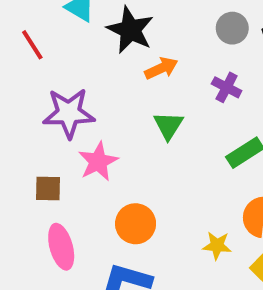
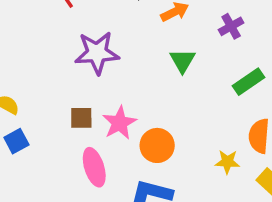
purple cross: (227, 87) -> (231, 26), turned 35
pink star: (98, 162) -> (119, 123), moved

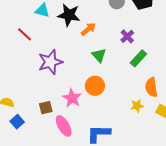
purple cross: (231, 26) -> (127, 36), moved
brown square: (81, 118) -> (46, 108), moved
orange circle: (157, 145) -> (95, 86), moved

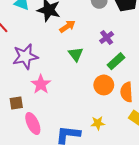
orange circle: (95, 86) -> (104, 85), moved
pink star: (72, 98) -> (41, 84), moved
yellow star: (137, 106) -> (98, 123), moved

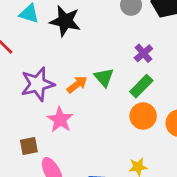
orange arrow: (67, 26) -> (77, 84), moved
green rectangle: (116, 61) -> (141, 86), moved

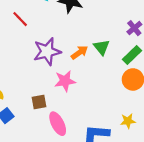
pink star: (60, 120) -> (65, 81), turned 30

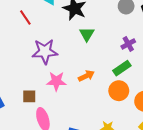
green triangle: (102, 47) -> (87, 34), moved
orange arrow: (79, 53) -> (86, 76), moved

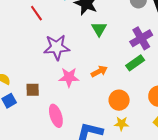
purple cross: (128, 44) -> (141, 38), size x1.5
orange circle: (119, 91) -> (119, 100), moved
brown square: (29, 96) -> (33, 90), moved

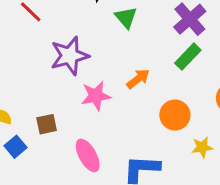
yellow star: (122, 124) -> (202, 147), moved

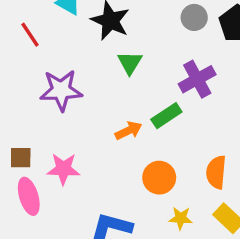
green rectangle: (188, 57) -> (166, 116), moved
pink star: (96, 96) -> (63, 169), moved
pink ellipse: (88, 155) -> (29, 196), moved

